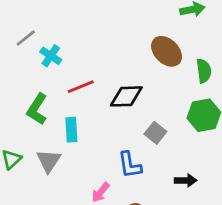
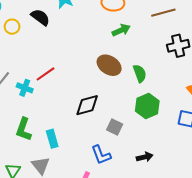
red line: (81, 87) -> (45, 74), moved

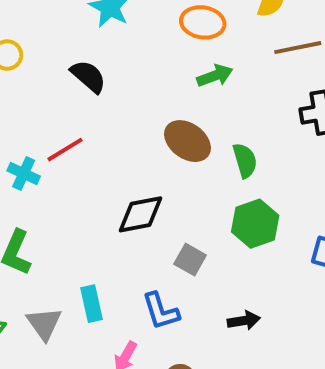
black semicircle: (40, 17) -> (88, 76), moved
cyan rectangle: (52, 139) -> (92, 304), moved

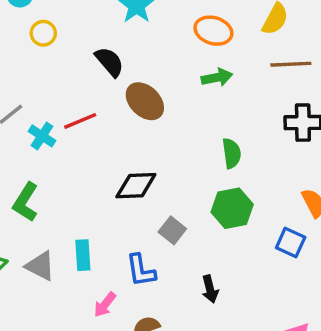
brown ellipse: (187, 141) -> (145, 101), moved
black arrow: (244, 321) -> (210, 289), turned 76
gray triangle: (44, 324) -> (40, 266), turned -36

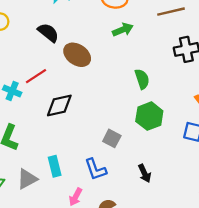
black diamond: (136, 186) -> (59, 106), moved
gray triangle: (40, 266) -> (27, 179), turned -45

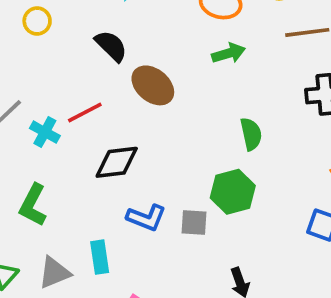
green hexagon: (149, 116) -> (233, 192), moved
gray square: (112, 138) -> (194, 222), turned -30
blue L-shape: (95, 169) -> (146, 218), moved, turned -55

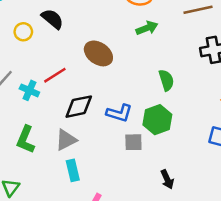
yellow circle: (37, 21) -> (23, 32), moved
black semicircle: (111, 46) -> (52, 19), moved
blue L-shape: (146, 218) -> (119, 113), moved
gray triangle: (54, 273) -> (66, 140), moved

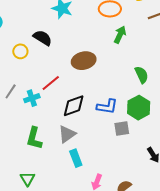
green arrow: (147, 28) -> (120, 35), turned -36
brown ellipse: (98, 53) -> (84, 61), turned -40
cyan cross: (29, 90) -> (32, 98), turned -35

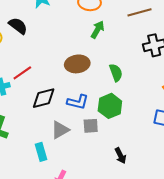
brown ellipse: (84, 61) -> (77, 64), moved
gray triangle: (67, 134) -> (60, 130), moved

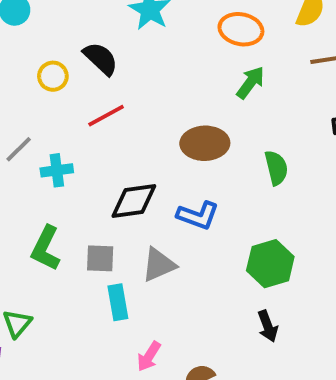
red line: (22, 73) -> (106, 116), moved
green hexagon: (110, 106) -> (270, 264), moved
gray square: (91, 126) -> (100, 258), moved

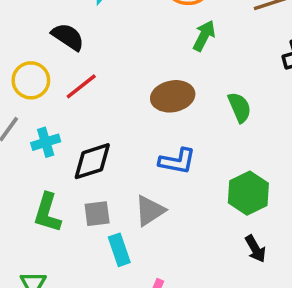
yellow circle: (53, 76) -> (31, 80), moved, size x1.4
black diamond: (134, 201) -> (92, 161), moved

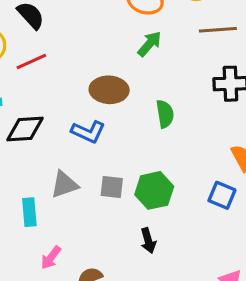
blue L-shape: (177, 161) -> (88, 132), moved
gray square: (97, 214) -> (112, 187), moved

